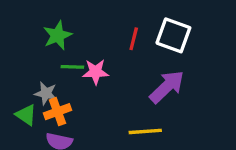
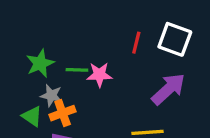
green star: (57, 35) -> (40, 63), moved

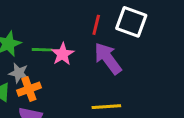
pink star: (99, 75) -> (63, 54), turned -30
purple arrow: (168, 89) -> (108, 58), moved, turned -84

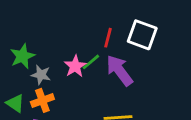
green line: (42, 50) -> (91, 62), moved, turned -42
gray star: (19, 73) -> (41, 75), moved

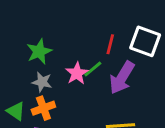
green star: (22, 56) -> (39, 52), moved
purple arrow: (119, 70) -> (122, 78), turned -112

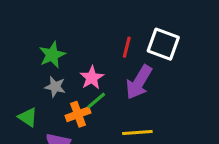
green line: (93, 69) -> (96, 101), moved
orange cross: (43, 108) -> (78, 114), moved

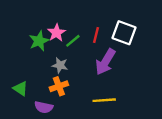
pink star: (92, 78) -> (57, 33), moved
gray star: (55, 87) -> (60, 65), moved
green line: (96, 101) -> (73, 41), moved

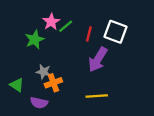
pink star: (57, 33) -> (51, 22), moved
green line: (73, 41) -> (66, 26), moved
gray star: (60, 65) -> (43, 72), moved

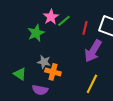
orange cross: (53, 83) -> (53, 72), turned 35
yellow line: (97, 96) -> (92, 84), turned -60

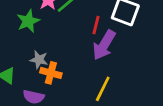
red line: (85, 28) -> (96, 25), moved

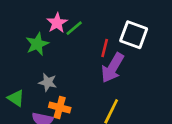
orange cross: (51, 73) -> (60, 107), moved

